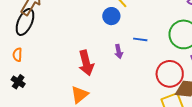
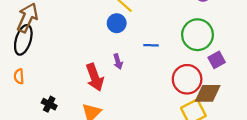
purple arrow: (119, 51) -> (118, 62), moved
black cross: (18, 82) -> (49, 104), moved

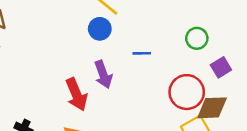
green circle: (198, 35) -> (197, 38), size x0.6
purple arrow: (118, 62) -> (103, 74), size x1.5

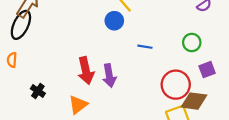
purple arrow: (103, 74) -> (109, 76), moved

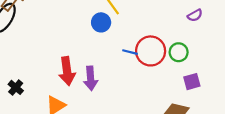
red circle: (176, 85) -> (151, 51), moved

